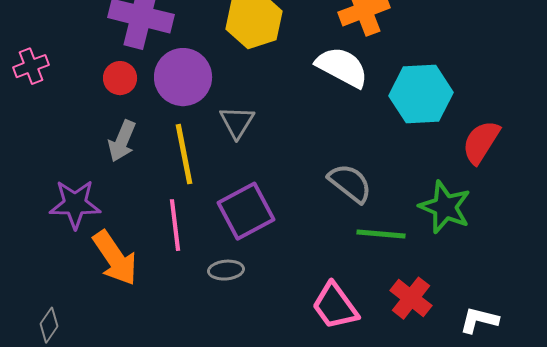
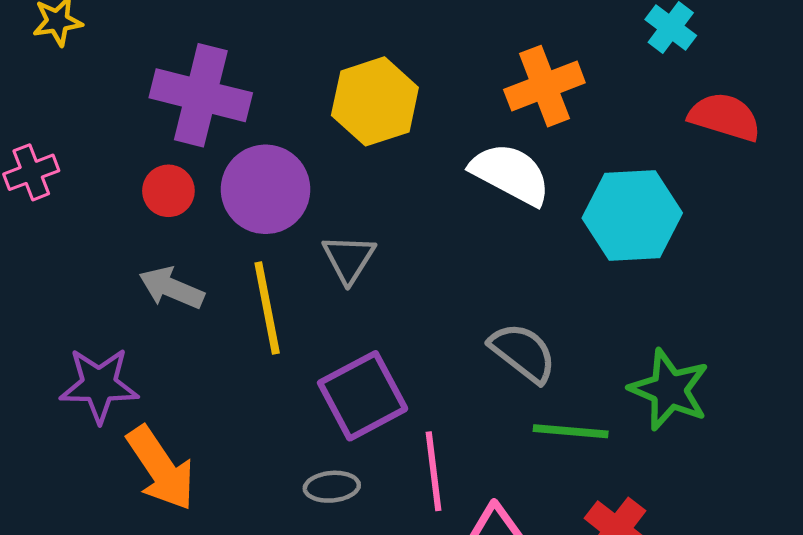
gray arrow: (122, 141) -> (172, 288), turned 90
red semicircle: (481, 142) -> (725, 117), moved, turned 75
pink line: (175, 225) -> (433, 471), moved

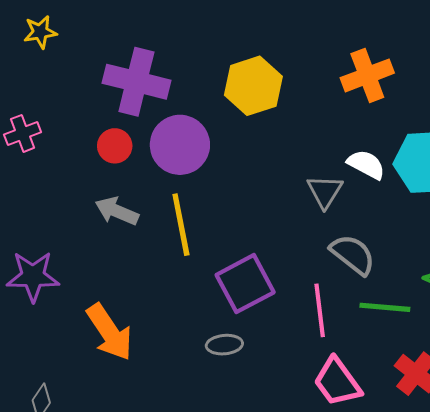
white semicircle: (511, 174) -> (366, 164), moved, size x0.7
gray triangle: (349, 259) -> (325, 191), moved
purple star: (99, 385) -> (33, 276), moved
pink line: (433, 471) -> (320, 310), moved

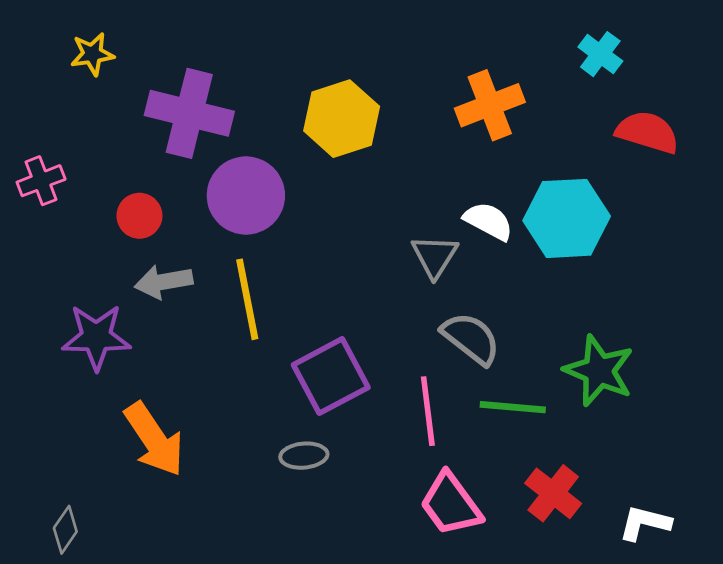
yellow star: (40, 32) -> (92, 54), moved
red circle: (115, 146) -> (139, 216), moved
gray arrow: (117, 211) -> (164, 282), turned -33
purple star: (33, 276) -> (96, 337), moved

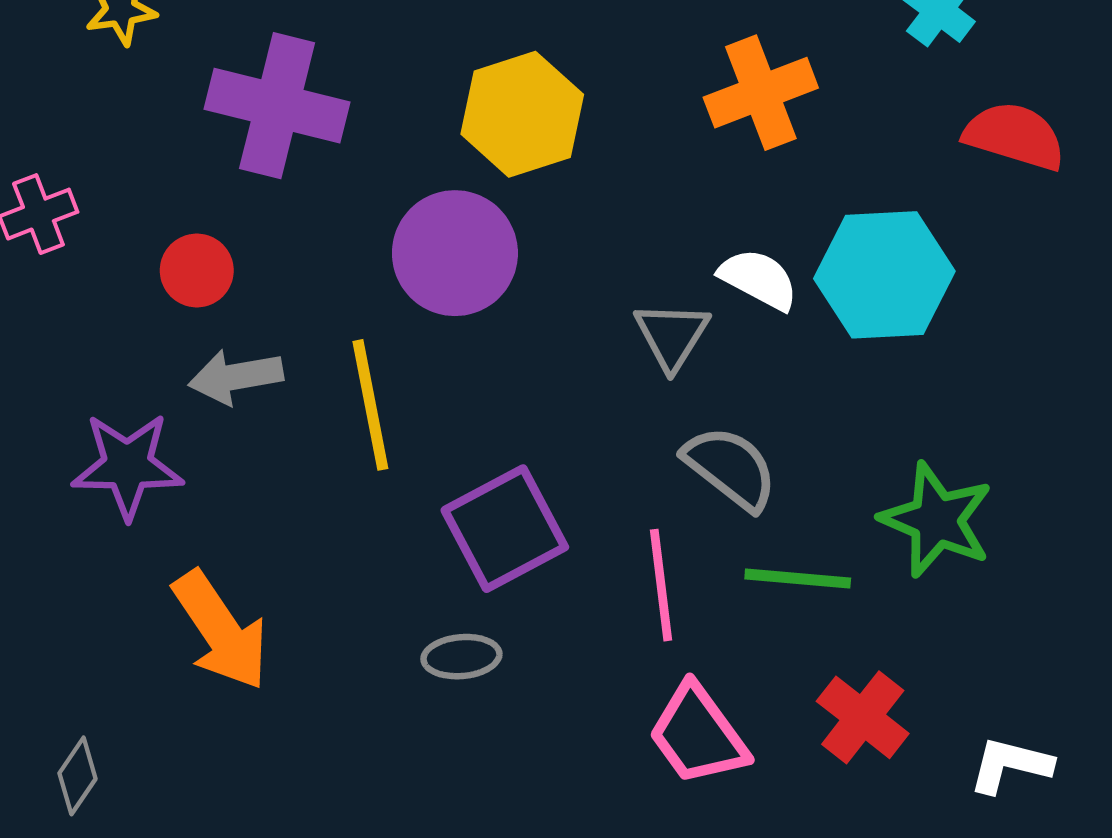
purple circle: (246, 196) -> (455, 253), moved

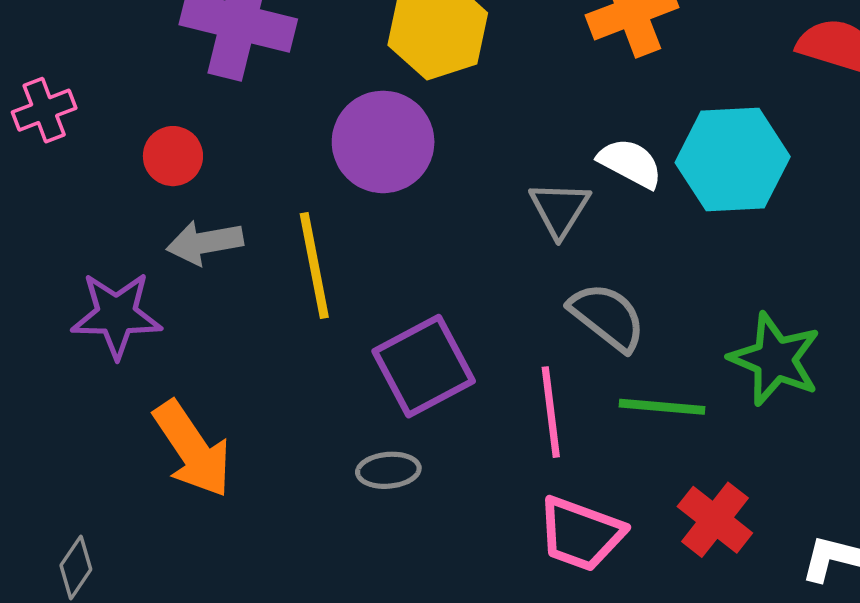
pink trapezoid: (698, 735) -> (581, 534), turned -34

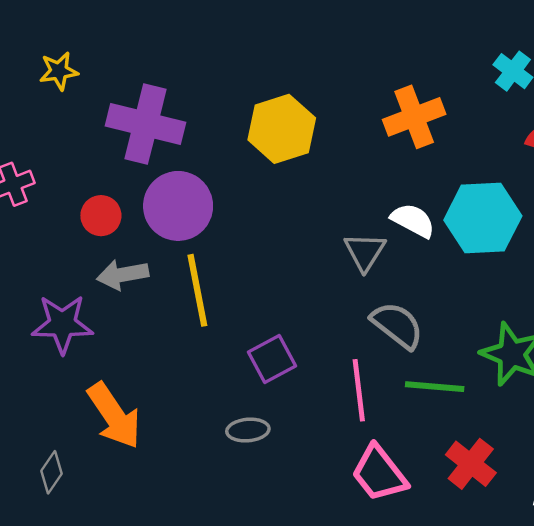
purple circle: (383, 142) -> (178, 206), moved
purple square: (424, 366) -> (272, 359), size x0.7
pink trapezoid: (581, 534) -> (379, 473), turned 32
gray diamond: (76, 567) -> (52, 472), moved

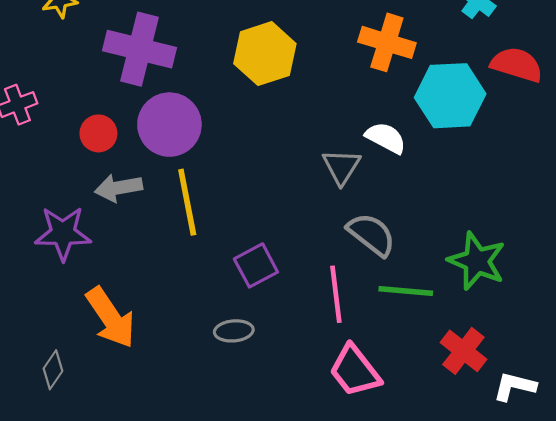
orange cross: (414, 117) -> (387, 42), turned 38
cyan hexagon: (483, 218) -> (450, 96), moved
red cross: (471, 464) -> (463, 351), moved

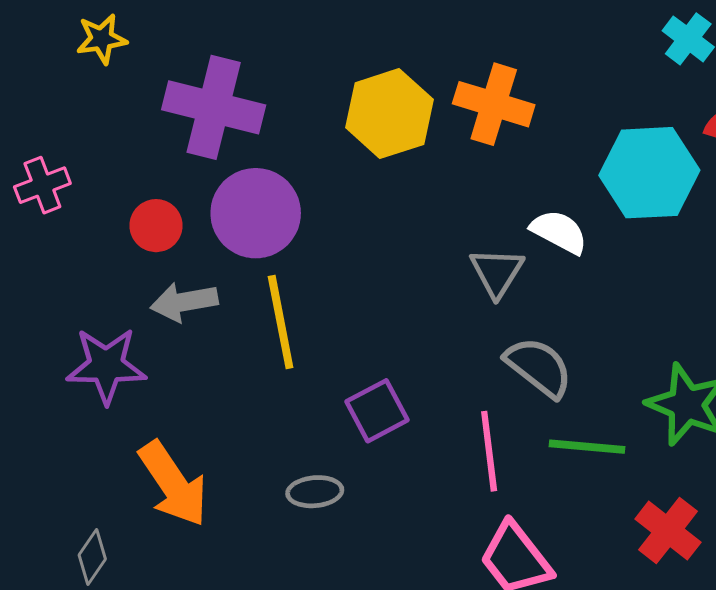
orange cross: (387, 42) -> (494, 104), moved
gray ellipse: (234, 331) -> (315, 492), moved

